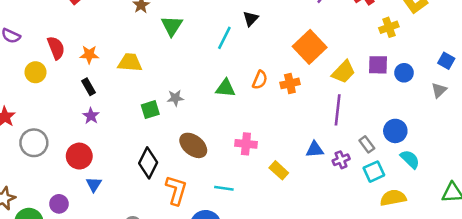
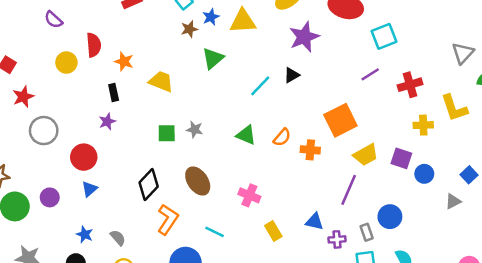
blue circle: (395, 131) -> (390, 217), moved

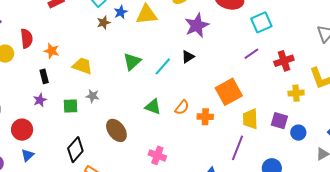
green triangle: (213, 58) -> (132, 62), moved
gray star: (195, 129) -> (93, 96), moved
green square: (167, 133) -> (71, 106), moved
yellow trapezoid: (366, 155) -> (250, 119), turned 120
brown ellipse: (198, 181) -> (116, 130), moved

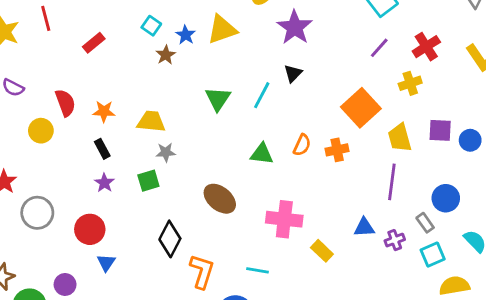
yellow cross: (296, 93) -> (410, 83), moved
gray star: (93, 96) -> (166, 152), moved
pink cross: (157, 155) -> (284, 219), size x1.4

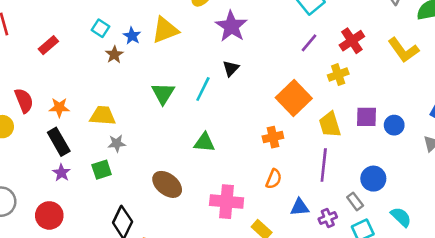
orange semicircle: (302, 145) -> (274, 179), moved
black rectangle: (102, 149) -> (59, 142), size x1.5

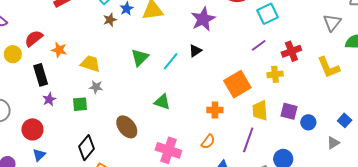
red semicircle: (24, 101) -> (34, 38), turned -120
black rectangle: (59, 142) -> (41, 75), moved

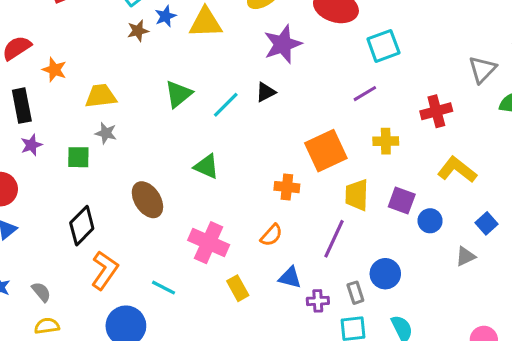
red cross: (291, 51) -> (436, 111), moved
yellow trapezoid: (90, 64) -> (101, 96), turned -30
yellow L-shape: (329, 67) -> (457, 170), moved, turned 145

